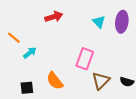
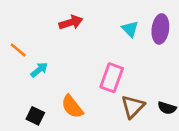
black square: (27, 88) -> (35, 116), turned 32

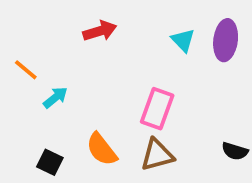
brown triangle: (133, 107) -> (157, 155), moved, turned 30

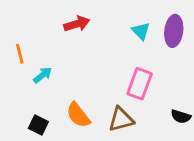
orange line: (26, 70) -> (20, 54), turned 36
pink rectangle: (157, 109) -> (140, 84), moved

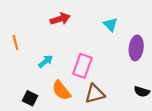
purple ellipse: (174, 31) -> (136, 48), moved
cyan arrow: (43, 75) -> (46, 61), moved
pink rectangle: (140, 84) -> (83, 66), moved

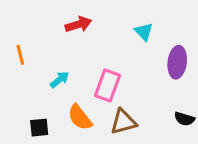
black square: (30, 98) -> (39, 128), turned -32

